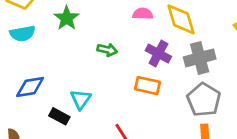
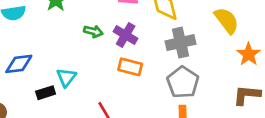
purple cross: (158, 53) -> (126, 35), moved
black rectangle: (59, 116) -> (46, 93), turned -48

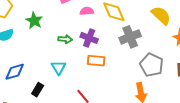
cyan triangle: (66, 77) -> (59, 68), moved
gray pentagon: (183, 82) -> (151, 65), moved
black rectangle: (46, 93) -> (38, 90), turned -32

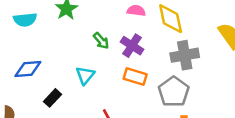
green arrow: (65, 39) -> (101, 41), turned 32
gray pentagon: (151, 65) -> (174, 92), moved

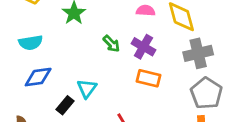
cyan semicircle: (25, 20) -> (31, 43), moved
cyan triangle: (85, 75) -> (87, 88), moved
gray pentagon: (174, 92) -> (206, 93), moved

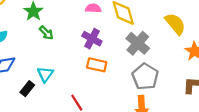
green arrow: (111, 44) -> (46, 33), moved
gray cross: (198, 53) -> (138, 43), turned -35

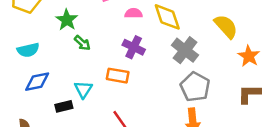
orange rectangle: (97, 65) -> (118, 76), moved
black rectangle: (27, 89) -> (64, 106), turned 40

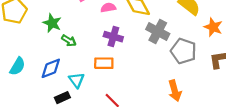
cyan semicircle: (28, 50) -> (17, 66), moved, turned -36
blue diamond: (37, 82) -> (51, 68), moved
gray pentagon: (195, 87) -> (184, 51), moved

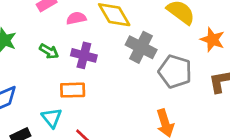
green arrow: (69, 41) -> (49, 51), moved
cyan triangle: (77, 80) -> (52, 118), moved

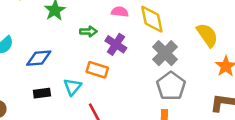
green arrow: (49, 51) -> (88, 31), turned -49
gray pentagon: (175, 72) -> (171, 86), moved

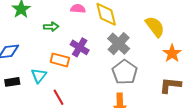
purple cross: (116, 44) -> (80, 47), moved

